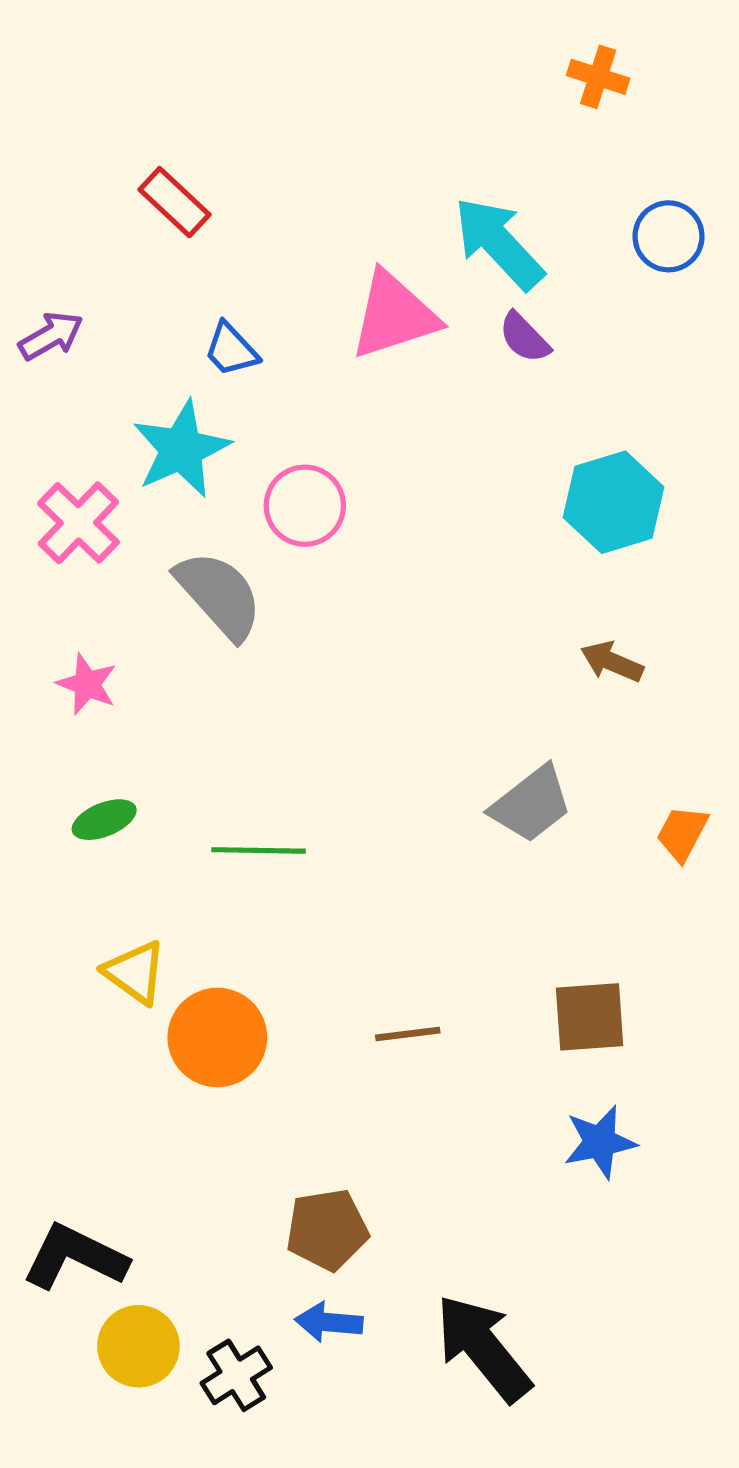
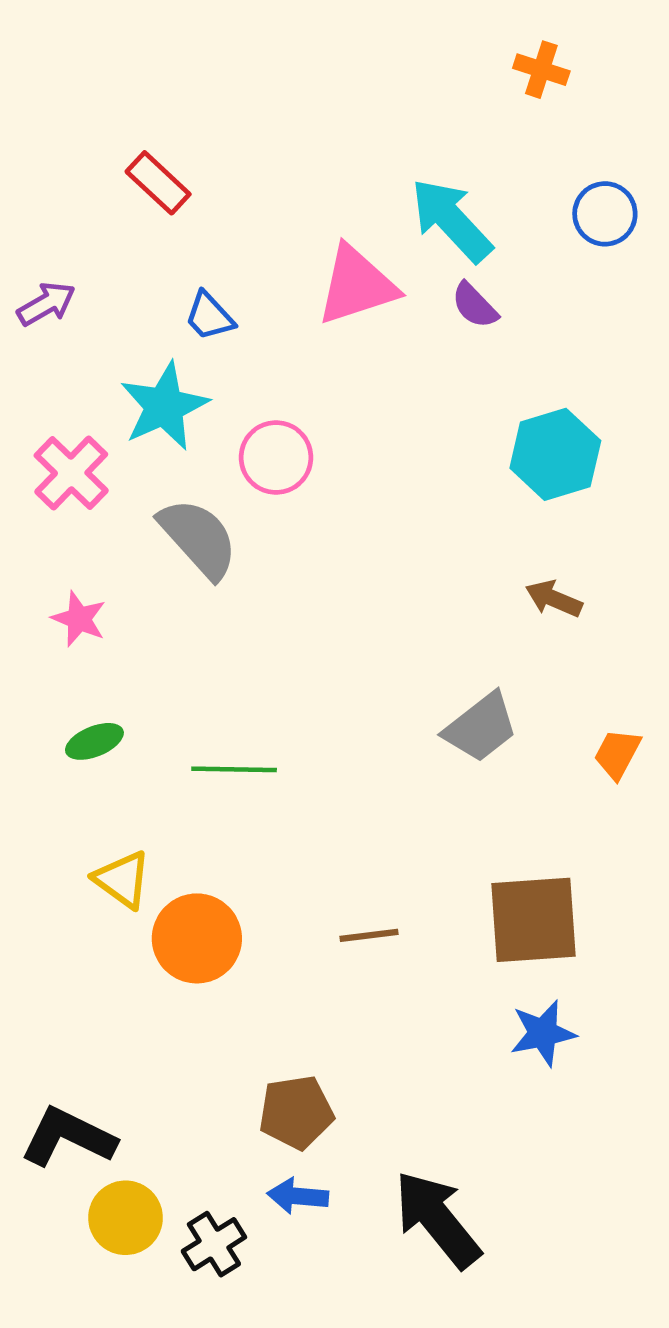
brown square: (590, 1017) -> (534, 920), size x1.4

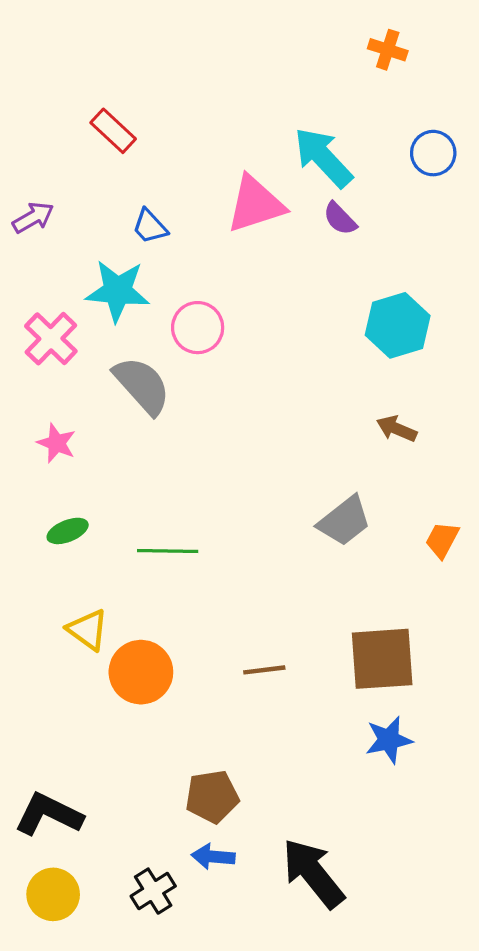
cyan star: (164, 406) -> (118, 291), turned 30
yellow circle: (125, 1218) -> (53, 894), moved

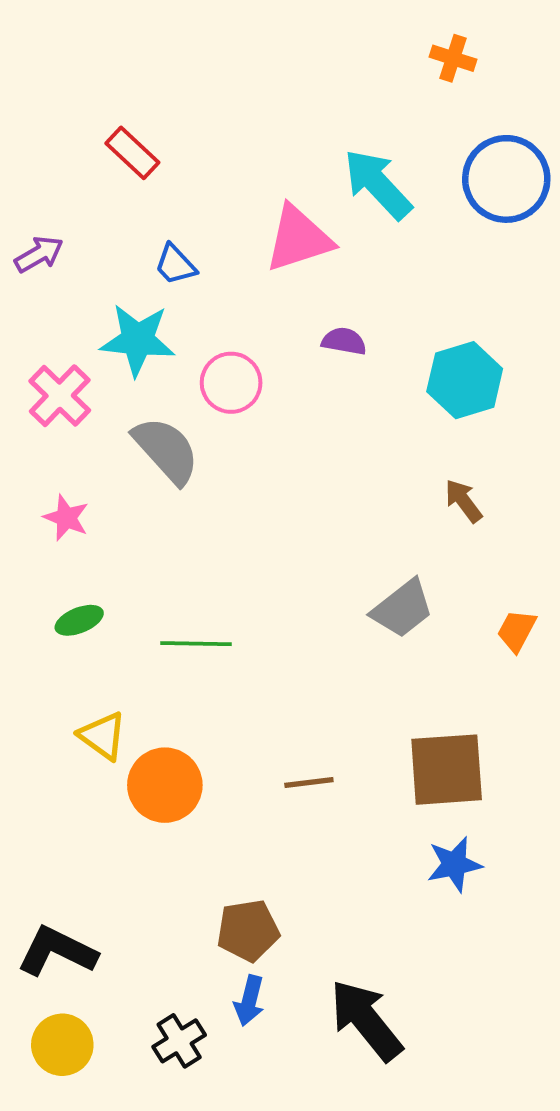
blue circle: (433, 153) -> (506, 179), size x1.6
purple semicircle: (340, 219) -> (344, 341), moved, turned 144
brown arrow: (397, 429) -> (463, 501), turned 30
blue arrow: (213, 857) -> (249, 1001), turned -81

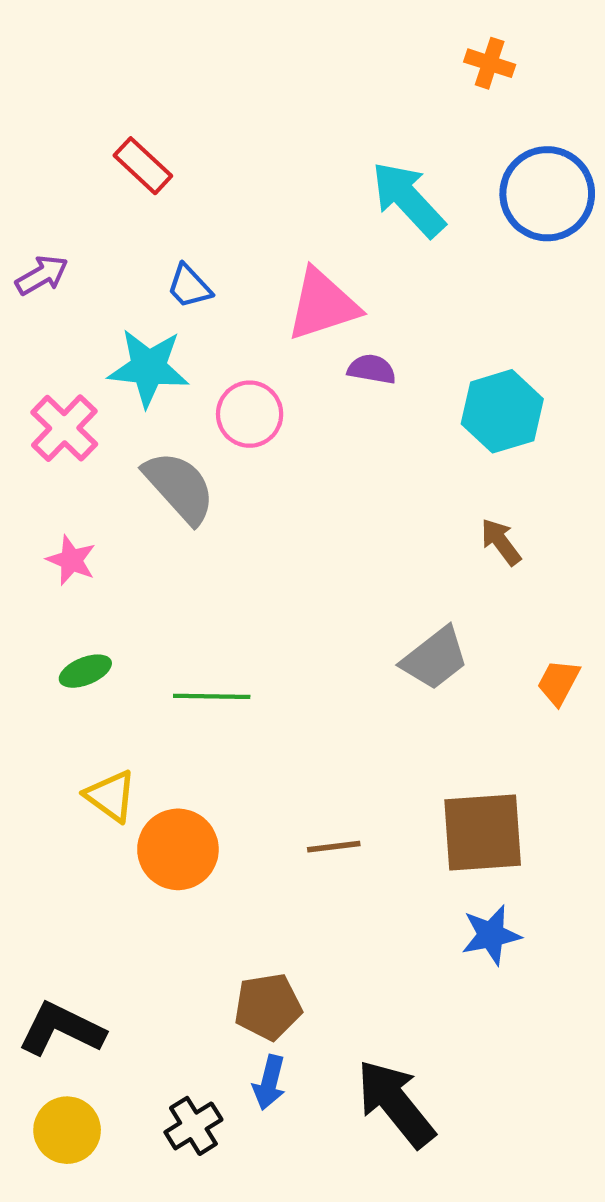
pink triangle: (299, 239) -> (323, 305), moved

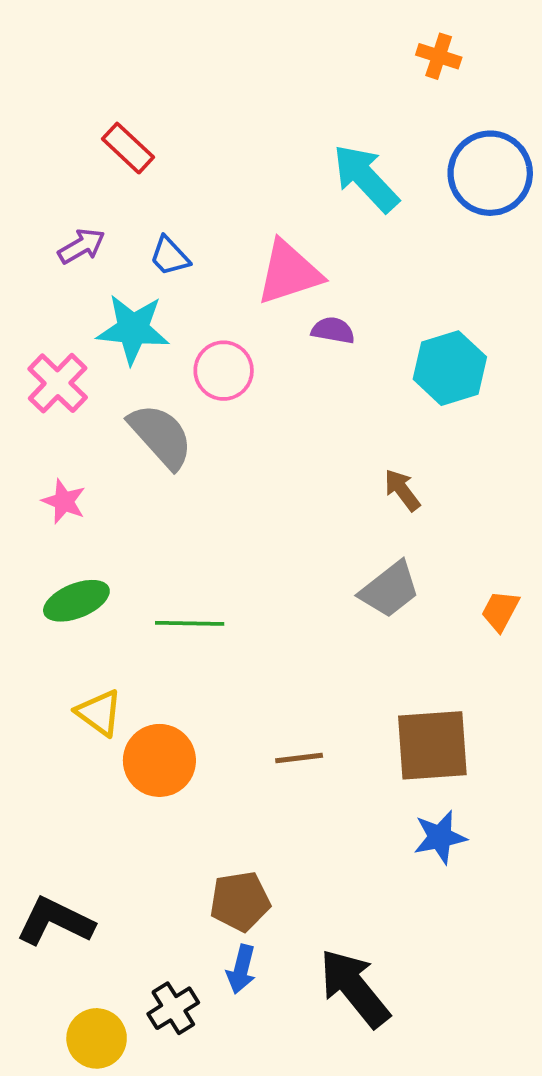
purple arrow: (42, 275) -> (81, 246), moved
brown arrow: (501, 542) -> (402, 490), moved
green ellipse: (85, 671) -> (76, 601), size x1.4
yellow circle: (67, 1130) -> (97, 1038), moved

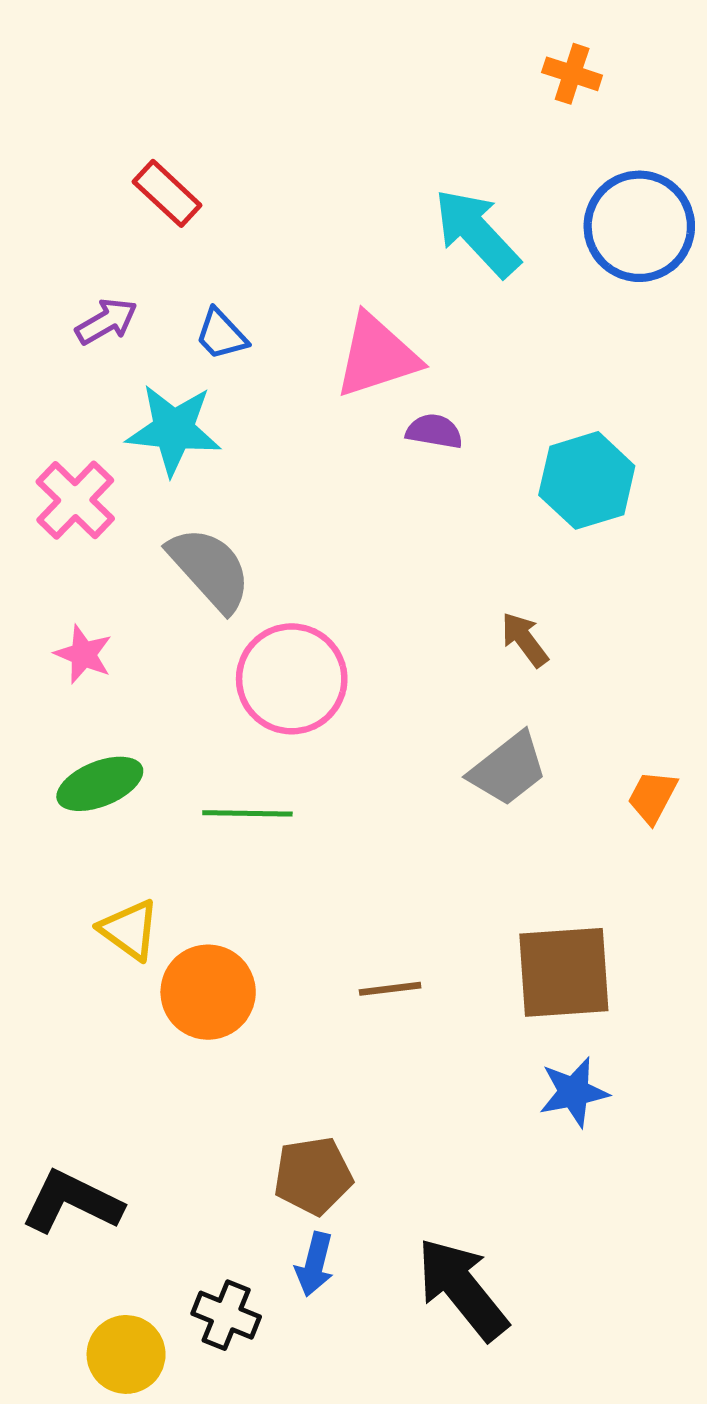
pink circle: (224, 371) -> (292, 679), moved, size x1.4
black cross: (173, 1008) -> (226, 1315), turned -36

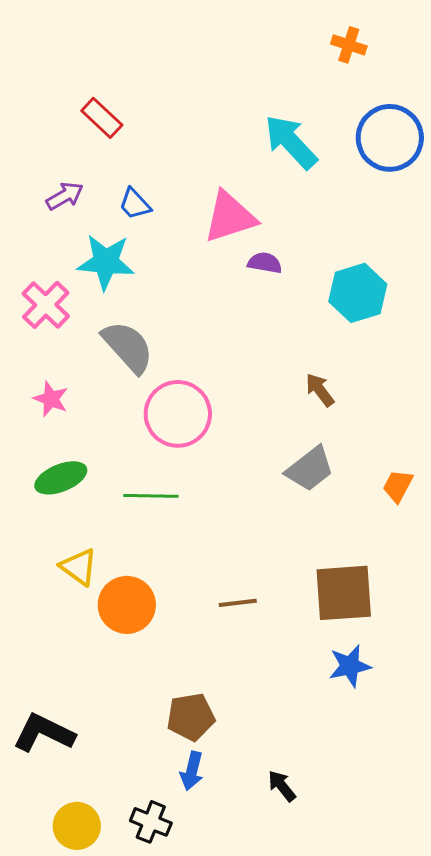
black arrow: (462, 1289) -> (282, 786), size x0.5
black cross: (226, 1315) -> (151, 822), moved

